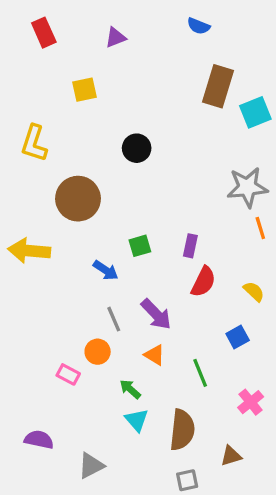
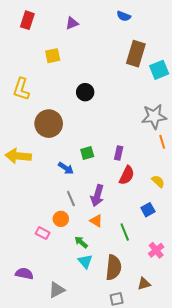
red rectangle: (44, 33) -> (27, 20), turned 42
purple arrow: (156, 314) -> (97, 196), turned 60

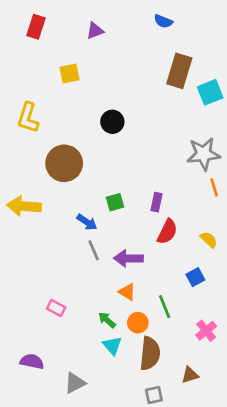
purple arrow: (97, 196) -> (128, 258), turned 75
gray line: (71, 199) -> (94, 250), moved
orange circle: (61, 219) -> (138, 323), moved

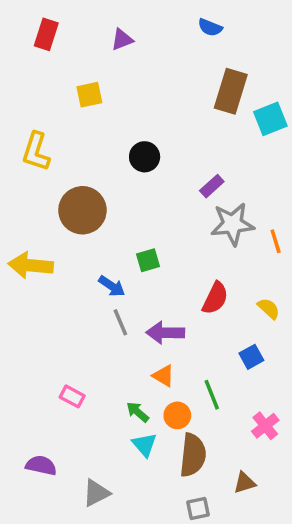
gray star: (203, 154) -> (232, 224), moved
purple rectangle: (157, 202) -> (212, 186), moved, turned 36

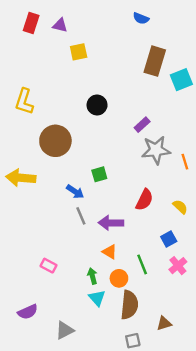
purple triangle: (122, 40) -> (60, 25), moved, turned 35
yellow square: (89, 95) -> (79, 52), moved
green arrow: (138, 412) -> (92, 276), turned 35
pink cross: (265, 426) -> (178, 266), moved
purple semicircle: (41, 465) -> (28, 312), turned 144

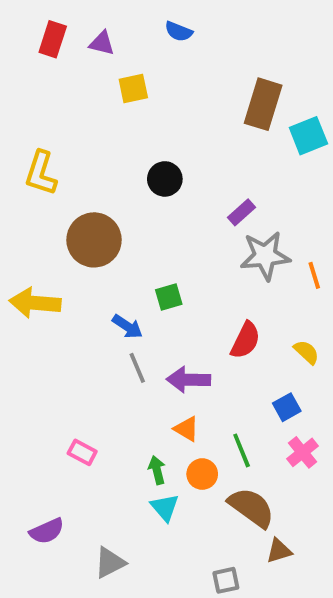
blue semicircle: (141, 18) -> (179, 31), moved
brown semicircle: (129, 305) -> (251, 507), moved, turned -60

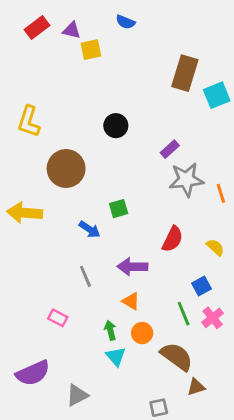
red rectangle: (53, 39) -> (37, 27), turned 35
yellow square: (133, 88) -> (91, 50), moved
gray line: (137, 368) -> (85, 276), moved
green line: (242, 450) -> (184, 314), moved
purple semicircle: (47, 531) -> (33, 373), size x1.4

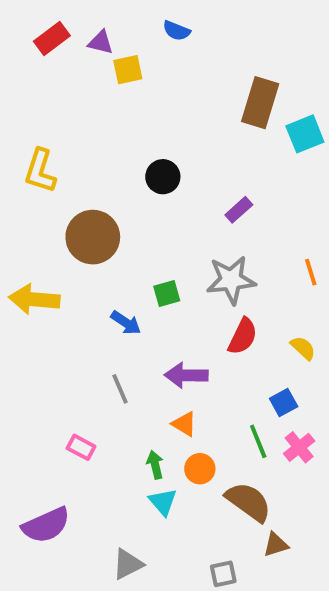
gray star: (186, 180) -> (231, 280), moved
gray triangle: (77, 395) -> (128, 564), moved

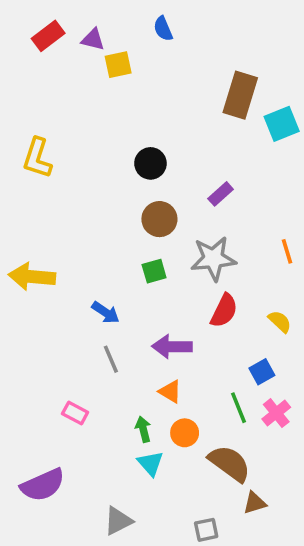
blue semicircle: (176, 31) -> (163, 29), turned 45
brown circle: (93, 237) -> (159, 219), moved, size x0.7
blue arrow: (126, 323) -> (106, 312), moved

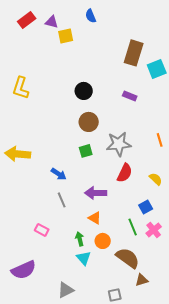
purple rectangle: (221, 194) -> (130, 96), moved, turned 64

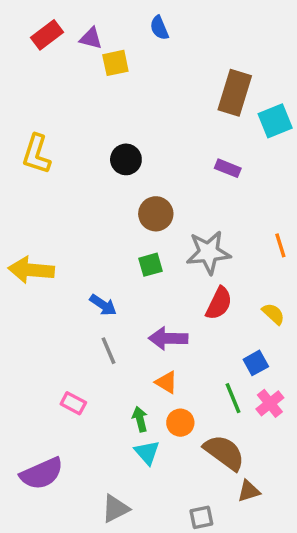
black circle: (84, 91) -> (126, 159), moved

